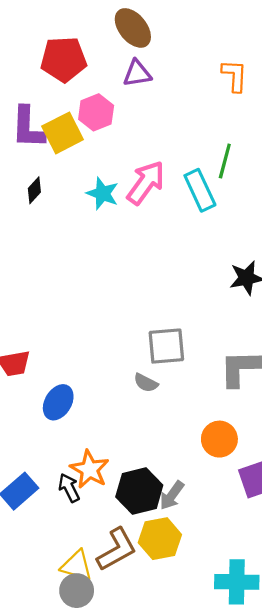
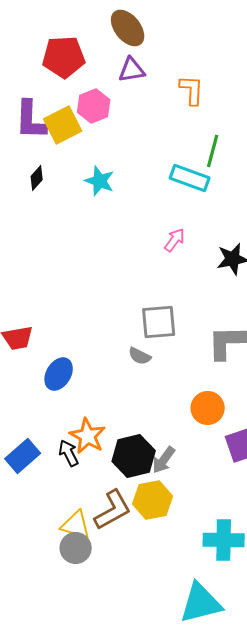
orange L-shape: (235, 76) -> (192, 90), moved
pink arrow: (146, 183) -> (175, 240), moved, size x0.6
cyan rectangle: (200, 190) -> (190, 178), turned -45

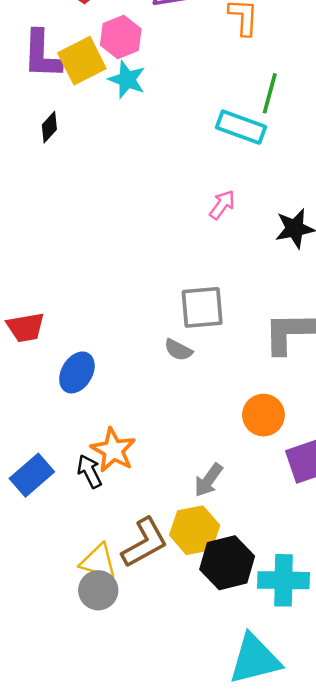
cyan star: (100, 181) -> (127, 80), moved
black hexagon: (134, 456) -> (227, 563), moved

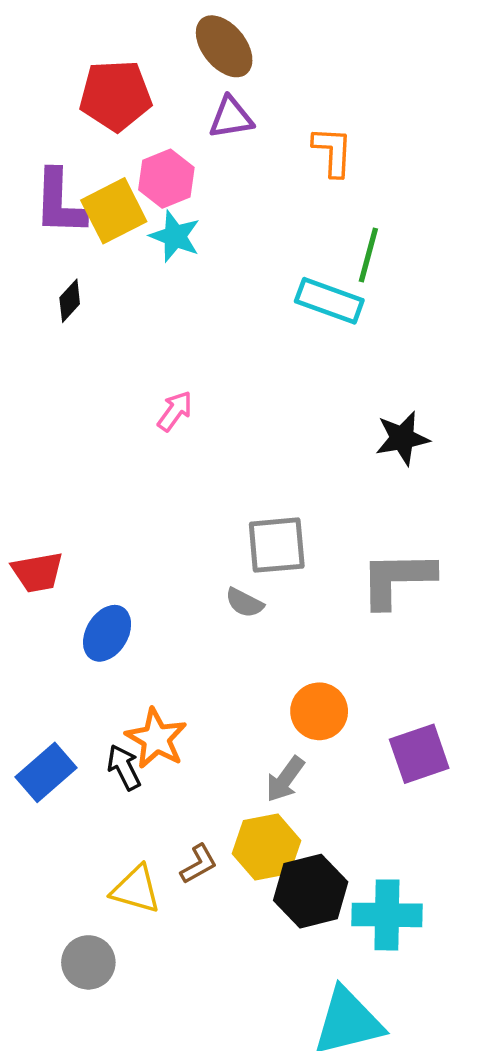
pink arrow: (222, 205) -> (175, 411), moved
orange circle: (263, 415) -> (319, 711), moved
brown L-shape: (145, 543) -> (199, 864), size x0.6
gray circle: (98, 590) -> (88, 962), moved

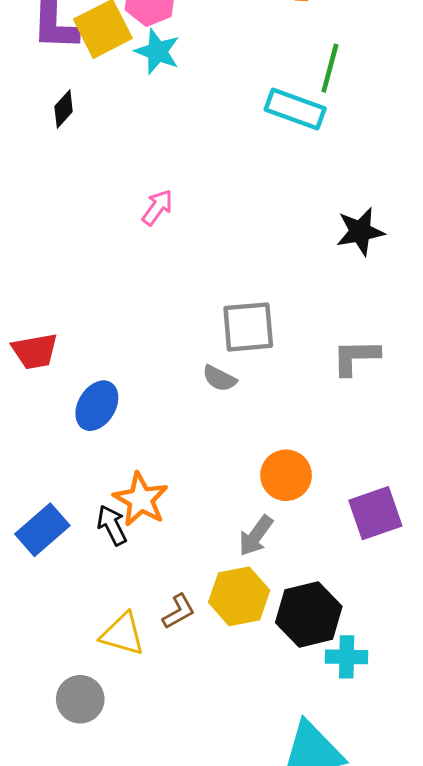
gray L-shape: (397, 579) -> (356, 357), size x0.7
black hexagon: (311, 891) -> (309, 614), moved
cyan cross: (387, 915) -> (347, 657), size x0.7

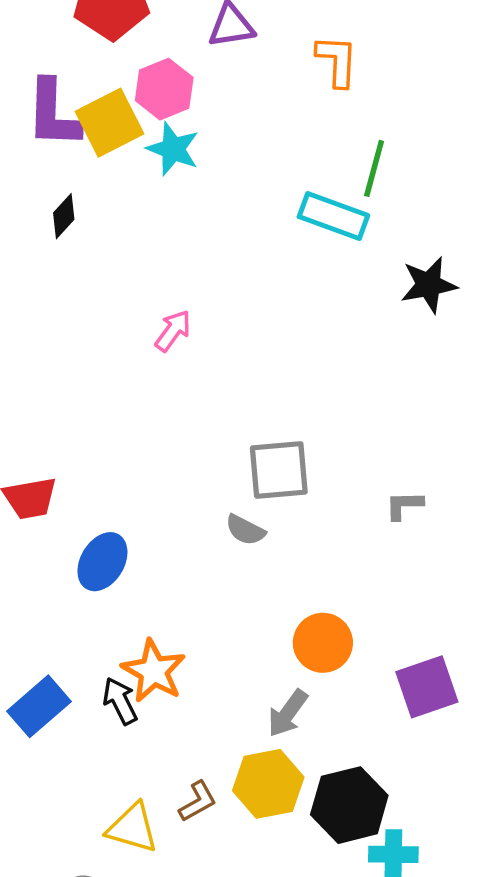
black star: (360, 232) -> (429, 285), moved
gray L-shape: (356, 357) -> (404, 505), size x0.7

